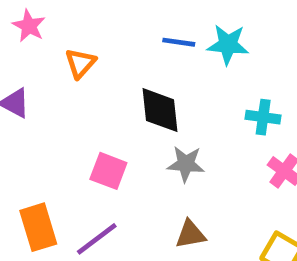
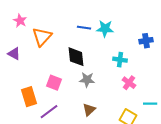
orange triangle: (80, 63) -> (42, 37), size x1.5
orange rectangle: (38, 227) -> (29, 97), moved
brown triangle: (190, 234) -> (89, 110), turned -32

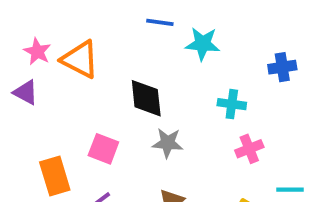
pink star: (20, 21) -> (37, 52), moved
blue line: (84, 28) -> (160, 22), moved
orange triangle: (42, 37) -> (80, 59), turned -45
pink cross: (129, 83) -> (249, 149), turned 32

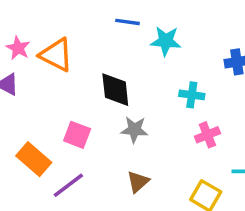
orange rectangle: (55, 176) -> (34, 159), turned -32

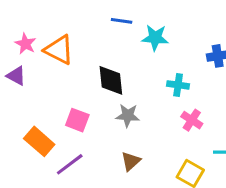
pink cross: (207, 135) -> (192, 120), turned -35

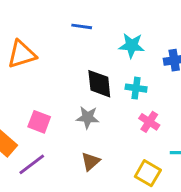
cyan star: (155, 38) -> (132, 46), moved
orange triangle: (59, 50) -> (22, 54), turned -44
black diamond: (111, 80) -> (99, 84), moved

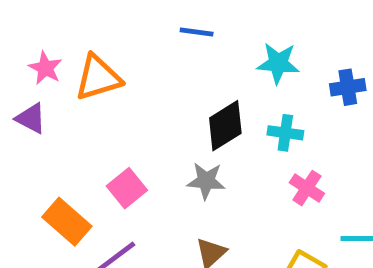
black diamond: (99, 84) -> (225, 126), turned 64
pink square: (39, 122) -> (127, 188), turned 30

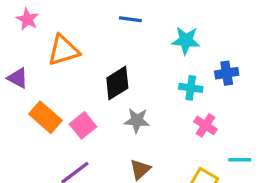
pink star: (45, 68) -> (27, 19), moved
blue cross: (348, 87) -> (227, 73), moved
black diamond: (225, 126) -> (117, 83), moved
orange rectangle: (67, 222) -> (45, 117), moved

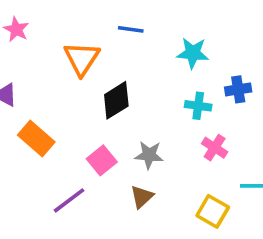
orange triangle: (63, 50) -> (82, 58), moved, turned -40
gray star: (137, 120) -> (149, 155), moved
pink square: (83, 125) -> (102, 160), moved

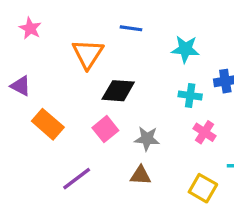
black diamond: (116, 100) -> (118, 91), turned 36
pink square: (102, 160) -> (105, 129), moved
brown triangle: (142, 197) -> (141, 175), turned 45

